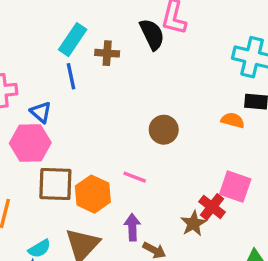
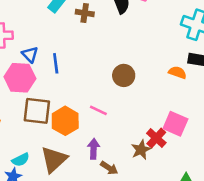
blue line: (71, 76) -> (56, 63), moved

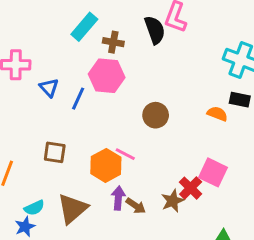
blue line: (56, 63) -> (78, 99), turned 30
pink hexagon: (20, 78) -> (107, 76), moved
brown square: (37, 111) -> (55, 152), size x0.7
orange hexagon: (65, 121) -> (106, 165), moved
brown arrow: (109, 168) -> (136, 206), moved

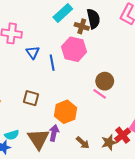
black semicircle: (155, 30) -> (93, 19), moved
blue line: (78, 99) -> (52, 63), turned -42
pink line: (125, 154) -> (100, 94), moved
purple arrow: (118, 198) -> (54, 133), moved
brown triangle: (72, 209) -> (38, 139), turned -30

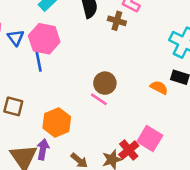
brown cross: (82, 26) -> (117, 21), moved
pink hexagon: (74, 49) -> (44, 39), moved
blue triangle: (33, 52) -> (16, 38), moved

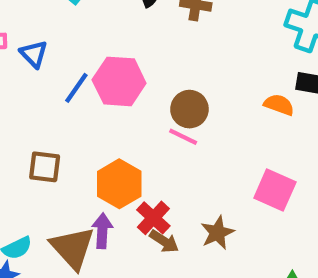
pink hexagon: (44, 39) -> (119, 81), moved
blue line: (39, 61) -> (76, 88), turned 54
red cross: (129, 150) -> (153, 218), moved

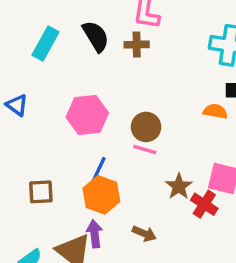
blue line: (76, 88) -> (99, 170), moved
red cross: (153, 218) -> (204, 204), moved
brown star: (217, 233) -> (179, 186), moved

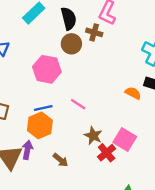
brown circle: (146, 127) -> (71, 44), moved
blue line: (99, 170) -> (43, 108), turned 36
brown star: (179, 186) -> (93, 136), turned -30

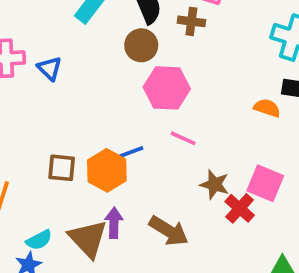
brown circle: (71, 44) -> (141, 45), moved
pink hexagon: (47, 69) -> (167, 88), moved
orange hexagon: (40, 125) -> (107, 170), moved
brown arrow: (61, 160) -> (169, 231), size x1.5

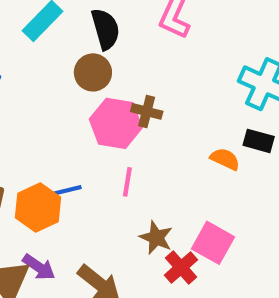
brown cross: (191, 21) -> (147, 111), moved
pink line: (183, 138) -> (127, 182), turned 68
purple arrow: (114, 223) -> (39, 267), turned 116

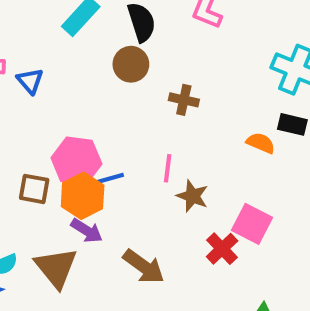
pink hexagon: (116, 123) -> (76, 161), moved
brown star: (156, 238) -> (193, 196), moved
purple arrow: (39, 267) -> (87, 231), moved

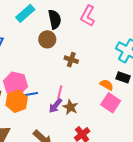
pink square: (252, 224) -> (111, 103), moved
purple arrow: (87, 231) -> (55, 106), moved, turned 91

